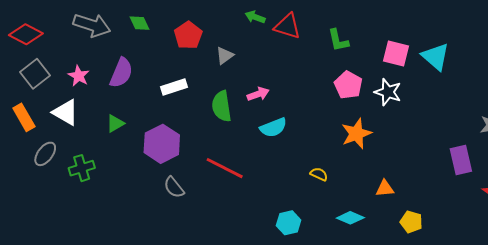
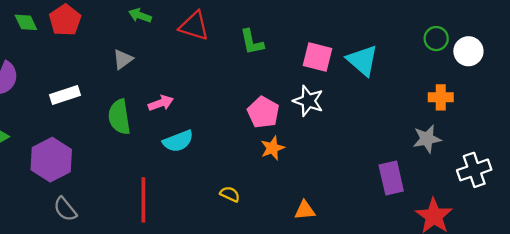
green arrow: (255, 17) -> (140, 16), moved
red pentagon: (188, 35) -> (65, 20), moved
pink pentagon: (348, 85) -> (263, 112), moved
orange star: (356, 134) -> (273, 148), size x0.7
red line: (225, 168) -> (143, 200), moved, turned 63

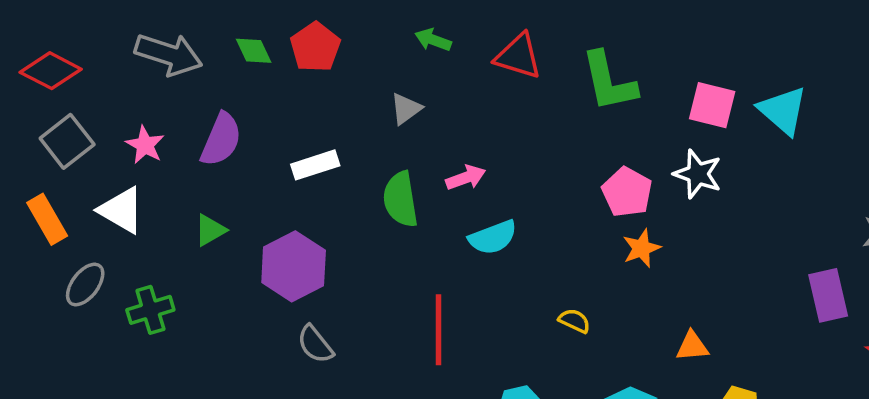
green L-shape: (252, 42) -> (609, 82), size x1.5

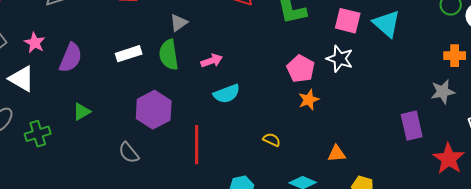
purple semicircle: (221, 140) -> (71, 58), moved
green semicircle: (400, 199) -> (169, 55), moved
green triangle: (210, 230) -> (82, 112), moved
purple hexagon: (294, 266) -> (154, 110), moved

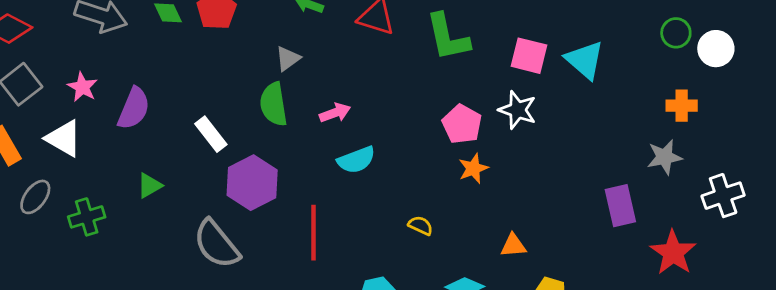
white rectangle: (129, 54) -> (211, 134), moved, turned 70
gray semicircle: (129, 153) -> (217, 244), size x1.6

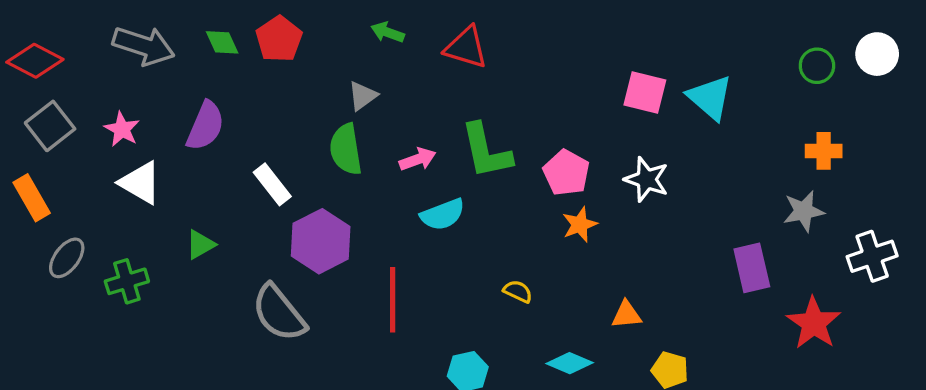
green L-shape: (448, 37) -> (486, 151), moved
white circle: (716, 49) -> (877, 54), moved
purple semicircle: (134, 108) -> (205, 126), moved
white star: (518, 110) -> (647, 179), moved
white triangle: (64, 138) -> (140, 183), moved

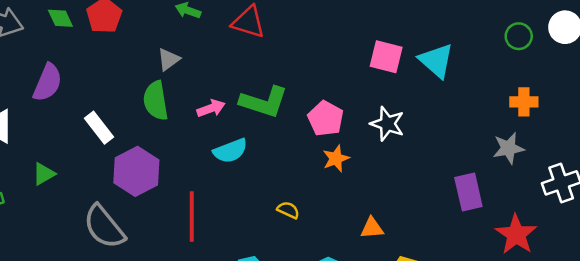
green L-shape: (486, 151) -> (264, 102), turned -60

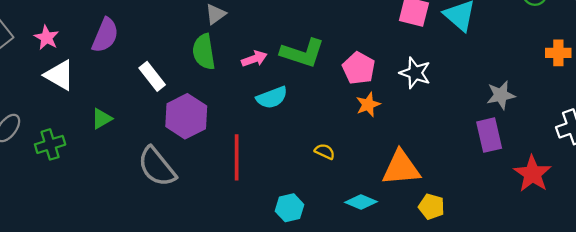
orange cross: (524, 102) -> (558, 53), moved
gray star: (508, 148) -> (501, 95), moved
orange triangle: (372, 228) -> (401, 168), size x1.8

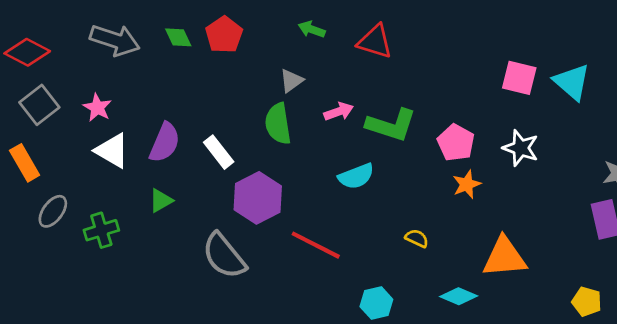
purple semicircle: (105, 35) -> (165, 143), moved
pink arrow: (254, 59) -> (339, 112), moved
red line: (237, 157) -> (316, 245), turned -63
yellow pentagon: (432, 207) -> (587, 302), moved

